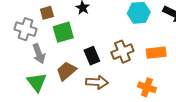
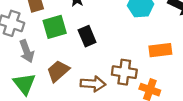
brown cross: (122, 52) -> (124, 72), moved, turned 30
black rectangle: (92, 56) -> (87, 36), moved

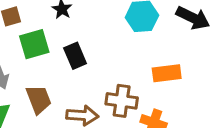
brown trapezoid: (58, 71) -> (39, 99), turned 110

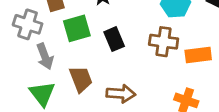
brown cross: (122, 101) -> (164, 42), moved

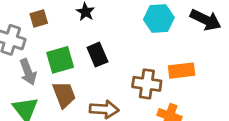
green square: (77, 28) -> (60, 60), moved
brown cross: (164, 42) -> (147, 84), moved

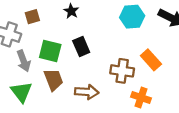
green square: (60, 60) -> (50, 51), turned 30
orange rectangle: (182, 71) -> (151, 60), turned 55

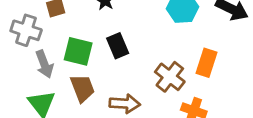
orange rectangle: (151, 60) -> (206, 63), turned 60
brown cross: (122, 71) -> (170, 77), turned 30

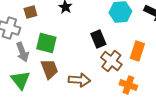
black rectangle: (118, 46) -> (98, 39), moved

